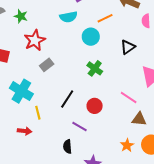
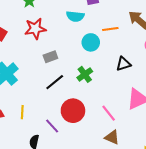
gray rectangle: (47, 65) -> (50, 57), moved
black line: (67, 99) -> (55, 82), moved
red circle: (95, 106) -> (73, 111), size x1.5
yellow line: (38, 113) -> (22, 112), moved

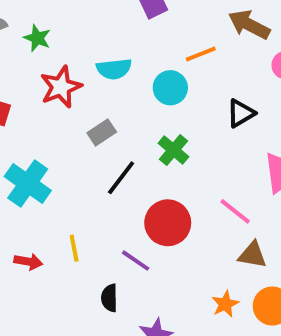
cyan semicircle: (75, 16) -> (114, 69), moved

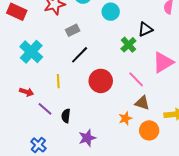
green cross: (173, 150) -> (128, 45), moved
yellow line: (74, 248) -> (58, 81), moved
purple line: (136, 261) -> (45, 109), moved
orange star: (225, 304) -> (125, 118), moved

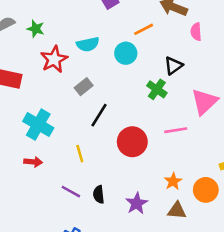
pink line: (136, 79) -> (176, 130), turned -42
red arrow: (27, 92) -> (33, 162), moved
brown triangle: (142, 103) -> (177, 211), moved
purple star: (87, 138) -> (137, 203), moved

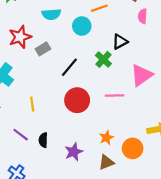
red star: (54, 59) -> (20, 37), moved
black line: (99, 115) -> (69, 67), moved
brown triangle: (177, 211) -> (106, 162), turned -35

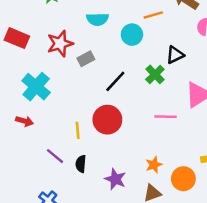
red circle: (77, 100) -> (107, 120), moved
yellow line: (32, 104) -> (78, 130), moved
purple star: (74, 152) -> (115, 179), turned -30

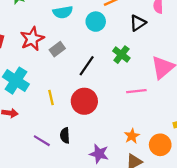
black triangle: (175, 55) -> (138, 23), moved
yellow line: (78, 130) -> (51, 98), moved
black semicircle: (81, 164) -> (65, 135), moved

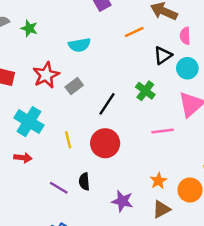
cyan circle: (96, 22) -> (187, 68), moved

